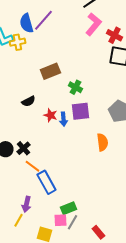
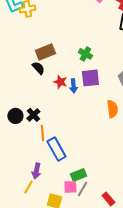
brown rectangle: (50, 71) -> (45, 52), moved
black semicircle: (28, 101) -> (38, 68), turned -104
orange line: (32, 166) -> (42, 133), turned 49

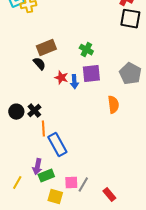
green rectangle: (78, 175) -> (46, 176), moved
yellow line: (28, 187) -> (17, 183), moved

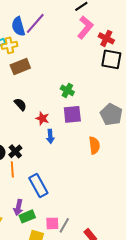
brown rectangle: (46, 48) -> (20, 66), moved
blue arrow: (74, 82) -> (50, 136), moved
orange line: (43, 129) -> (12, 169), moved

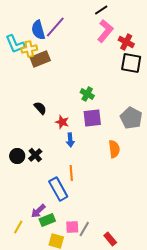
brown rectangle: (20, 66) -> (40, 59), moved
orange line: (12, 169) -> (71, 173), moved
purple arrow: (18, 207) -> (38, 211), turned 35

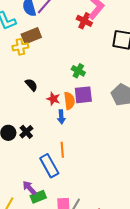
red cross: (126, 42) -> (84, 21), moved
yellow cross: (29, 49) -> (20, 47), moved
orange semicircle: (114, 149) -> (69, 101), moved
purple arrow: (38, 211) -> (29, 188), turned 91

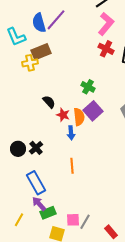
red cross: (84, 21) -> (106, 49), moved
black semicircle: (31, 85) -> (49, 102), moved
purple square: (83, 95) -> (93, 111), turned -36
blue rectangle: (49, 166) -> (36, 183), moved

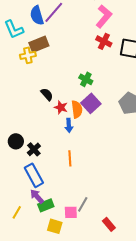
black cross: (36, 148) -> (34, 149), moved
gray line: (85, 222) -> (83, 204), moved

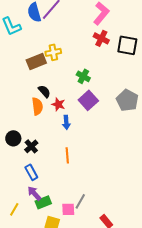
brown rectangle: (39, 44) -> (36, 61), moved
yellow cross: (28, 55) -> (53, 52), moved
orange semicircle: (77, 109) -> (37, 106), moved
blue rectangle: (34, 175) -> (31, 172), size x0.7

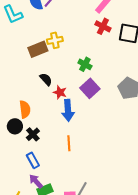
orange semicircle: (37, 106) -> (25, 109), moved
blue arrow: (66, 122) -> (68, 110), size x1.5

